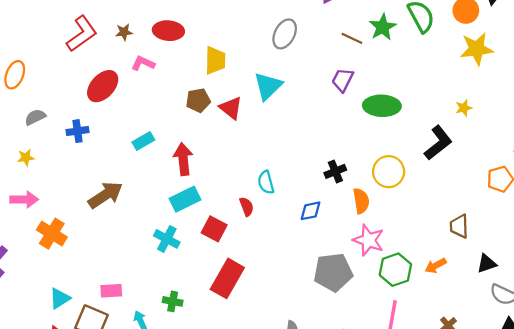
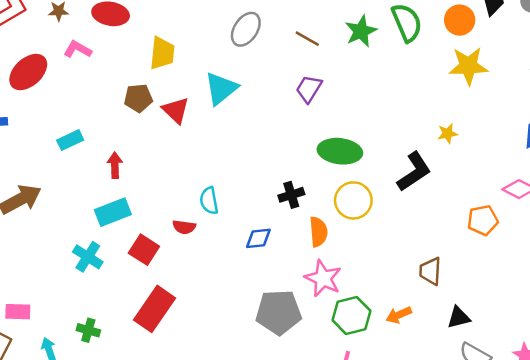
brown line: (352, 38) -> (307, 39), moved
green ellipse: (382, 106) -> (340, 151), moved
red arrow: (183, 159) -> (115, 165), size x0.7
red semicircle: (247, 207) -> (184, 227), turned 114

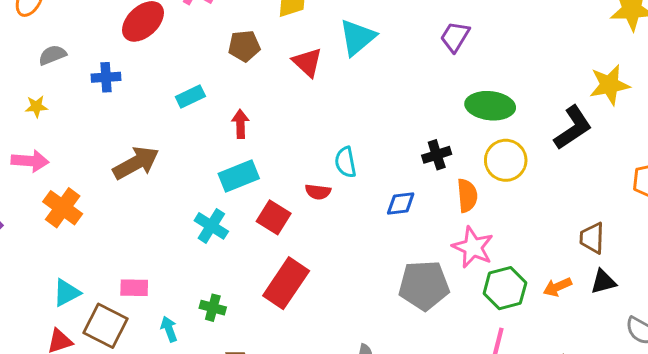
brown pentagon: (138, 98) -> (244, 46), moved
yellow star: (447, 134) -> (609, 85), size x1.8
black triangle: (459, 317) -> (603, 282), moved

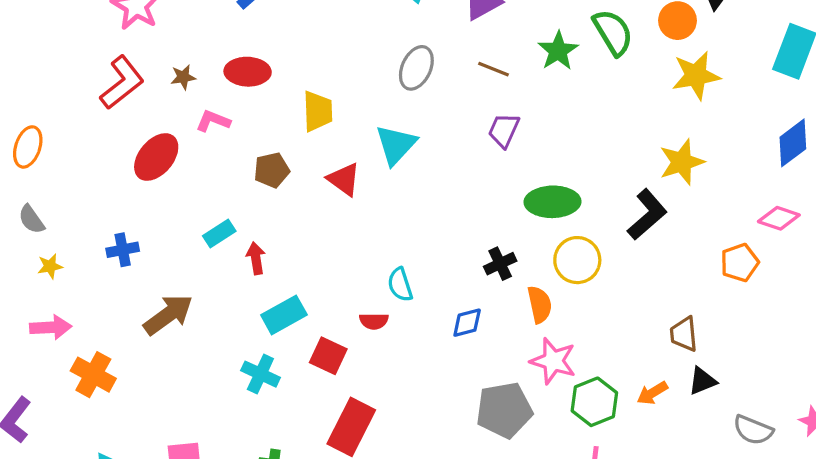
gray semicircle: (52, 55) -> (31, 219), moved, turned -96
blue cross: (106, 77) -> (123, 250), moved
red arrow: (240, 124) -> (256, 258), moved

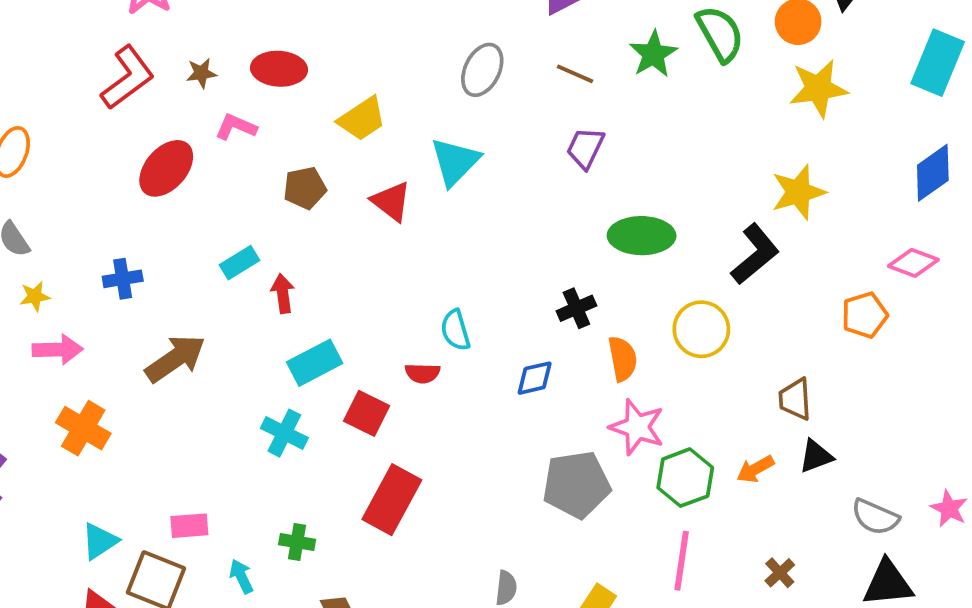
yellow trapezoid: (318, 111) -> (362, 119), turned 57
yellow circle: (577, 260) -> (701, 329), moved
pink arrow: (51, 327) -> (58, 350), moved

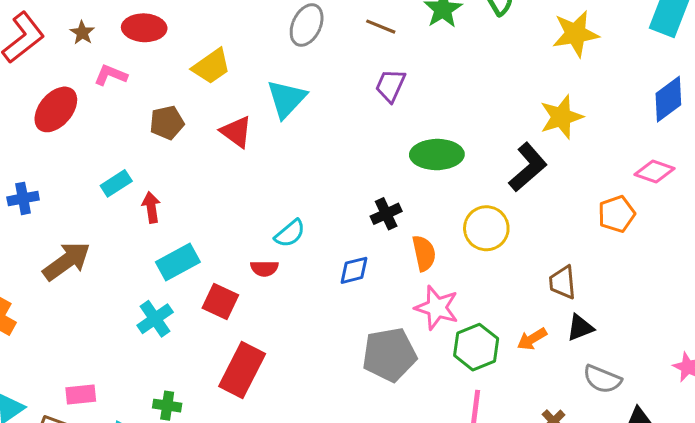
brown star: (201, 73) -> (82, 33), turned -30
cyan semicircle: (455, 330) -> (290, 233), turned -112
cyan cross: (284, 433) -> (155, 319), turned 30
gray semicircle: (875, 517) -> (602, 379), moved

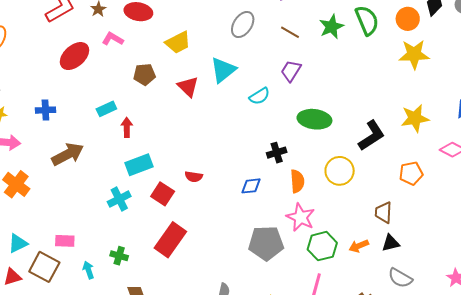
yellow star: (561, 117) -> (415, 118), moved
orange pentagon: (617, 214) -> (411, 173), moved
cyan semicircle: (290, 233) -> (259, 96), moved

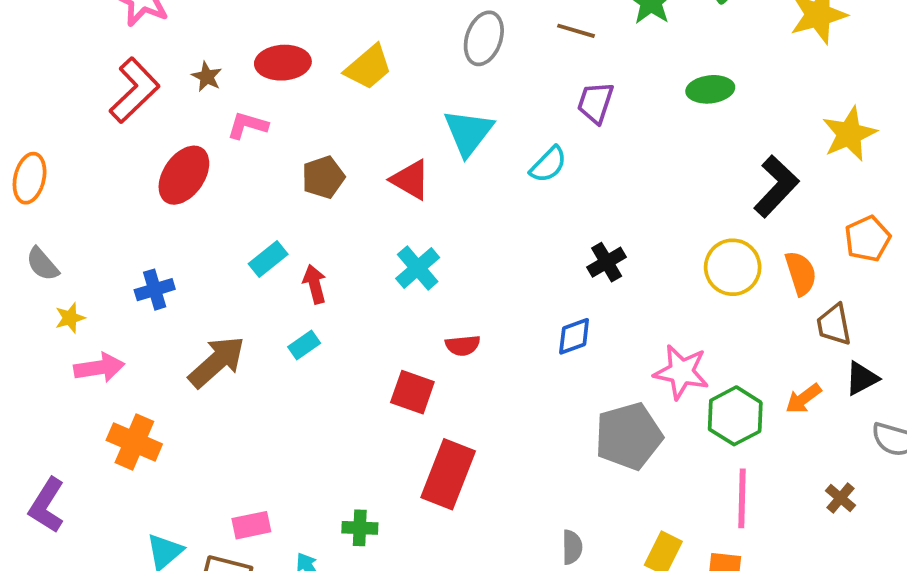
yellow trapezoid: (178, 42) -> (368, 67), moved
green ellipse: (314, 119) -> (710, 89), moved, size x0.7
cyan rectangle: (139, 165) -> (304, 345), moved, size x0.6
orange semicircle: (297, 181) -> (801, 273), moved
cyan cross: (119, 199) -> (418, 268), moved

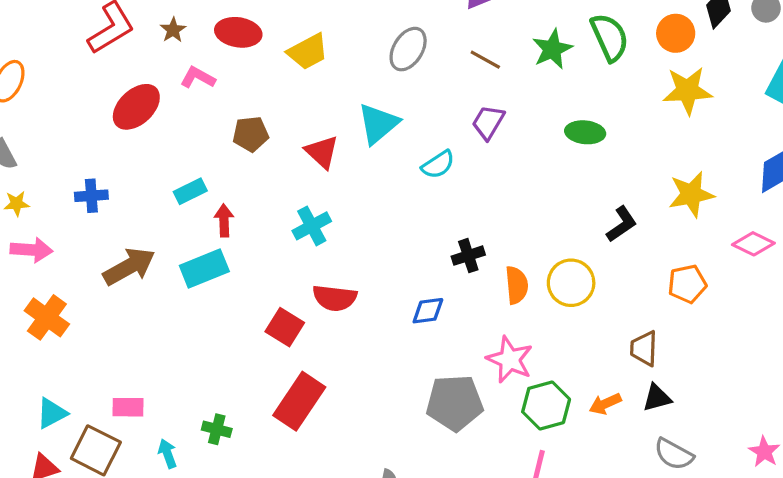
black L-shape: (776, 186) -> (622, 224), size x0.7
orange semicircle: (801, 273) -> (517, 285), moved
cyan rectangle: (304, 345) -> (204, 269), size x1.8
red semicircle: (463, 345) -> (335, 298), size x1.5

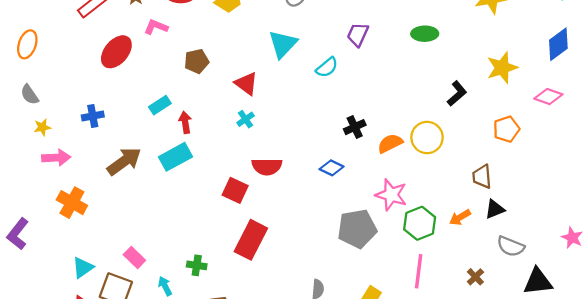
red triangle: (322, 152) -> (246, 84), moved
cyan cross: (312, 226) -> (246, 119), size x0.7
orange semicircle: (517, 285) -> (390, 143), turned -105
blue diamond: (428, 311) -> (332, 168), turned 40
pink rectangle: (128, 407) -> (134, 257), turned 50

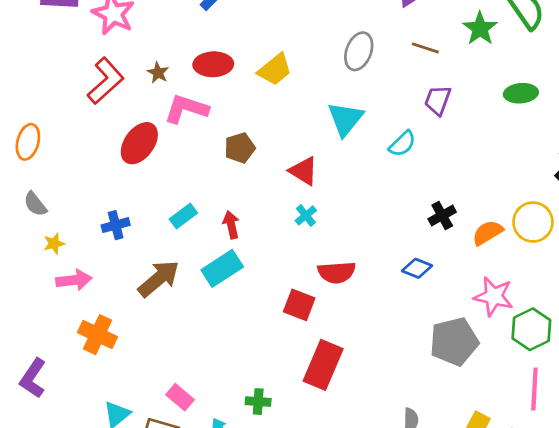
pink L-shape: (156, 27) -> (186, 109), size x1.5
cyan rectangle: (160, 105) -> (183, 216), moved

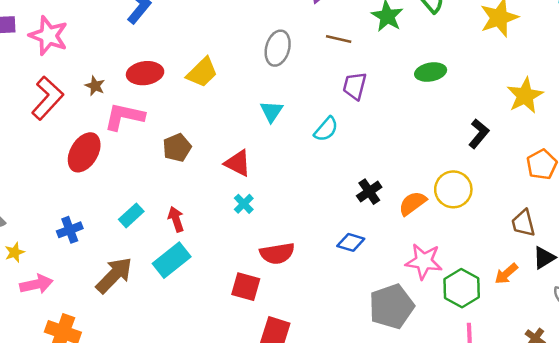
cyan triangle: (345, 119) -> (272, 111), size x0.7

